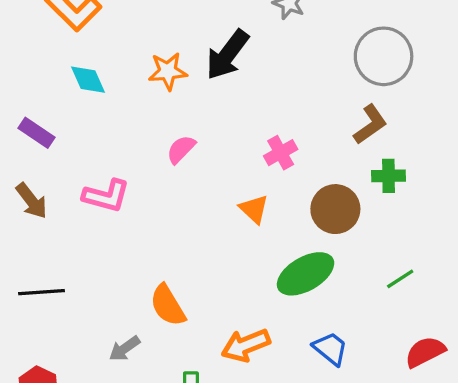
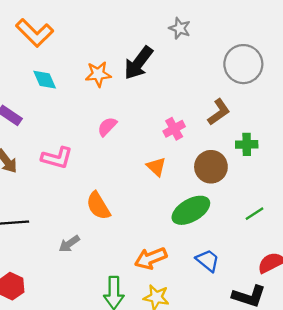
brown L-shape: (370, 124) -> (219, 112), moved
orange semicircle: (168, 305) -> (98, 206), moved
gray arrow: (125, 349) -> (69, 244), moved

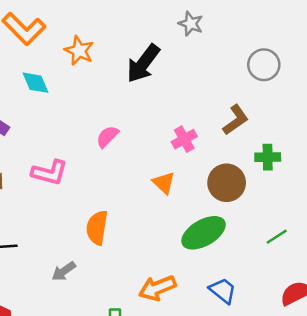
gray circle: (243, 64) -> (264, 65), size x0.7
orange star: (98, 74) -> (79, 51), moved, turned 30
orange semicircle: (98, 206) -> (97, 228), turned 40

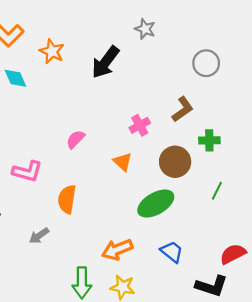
pink semicircle: (107, 137) -> (75, 139), moved
pink L-shape: (50, 172) -> (27, 171), moved
green line: (277, 237) -> (217, 191), moved, turned -30

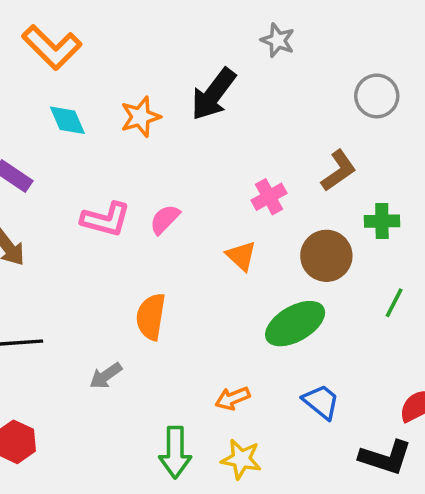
orange star: (52, 51) -> (140, 117), moved, turned 30
pink L-shape: (27, 171) -> (106, 219), moved
orange arrow: (117, 250) -> (233, 398), size x0.7

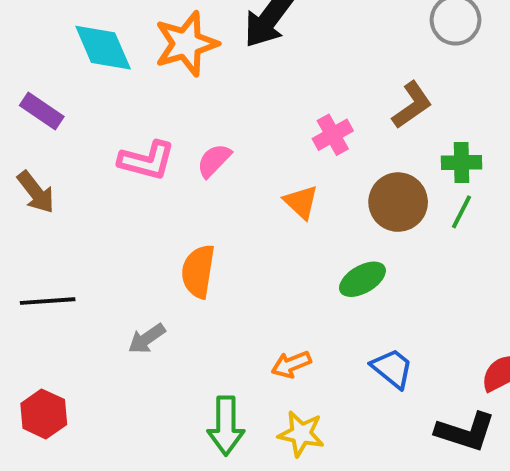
orange star: (140, 117) -> (186, 44), size x1.4
cyan diamond: (67, 120) -> (103, 48), size x1.4
green line: (394, 303) -> (461, 212), moved
green ellipse: (295, 324) -> (362, 279), size x0.7

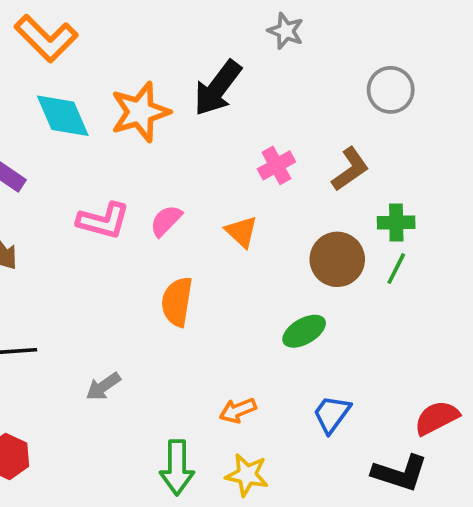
pink cross: (333, 135) -> (276, 165), moved
orange triangle: (301, 202) -> (241, 232), moved
orange semicircle: (198, 271) -> (177, 302), moved
blue trapezoid: (392, 368) -> (332, 414), turned -93

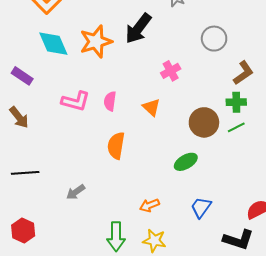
gray circle: (391, 90) -> (214, 39), moved
brown L-shape: (350, 169) -> (243, 73), moved
pink semicircle: (166, 221) -> (110, 101), turned -36
green line: (396, 269) -> (236, 127), turned 36

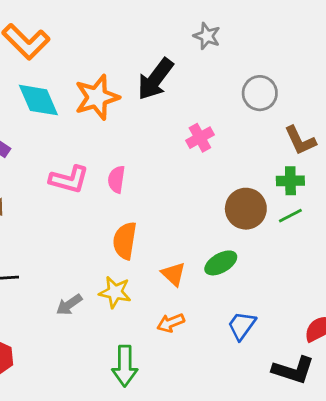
brown L-shape: (243, 73) -> (300, 140), turned 100
orange triangle: (151, 107) -> (173, 274), moved
yellow star: (154, 241) -> (115, 292), moved

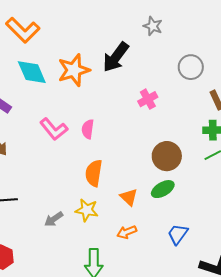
pink L-shape: (69, 179) -> (54, 129), turned 36
brown circle: (246, 209) -> (167, 156), moved

